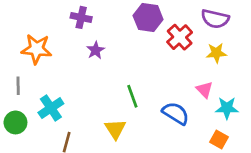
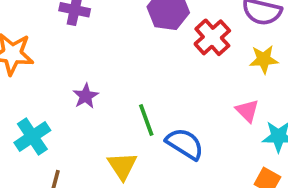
purple star: (96, 50) -> (86, 96), moved
blue semicircle: (176, 113) -> (185, 144), moved

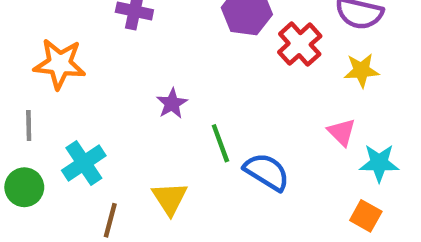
purple star: (86, 96) -> (172, 104), moved
yellow triangle: (122, 166) -> (170, 198), moved

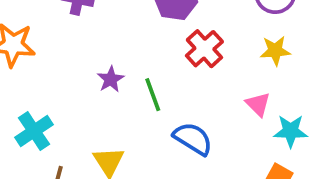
red cross: (300, 44) -> (204, 49), moved
green line: (220, 143) -> (153, 95), moved

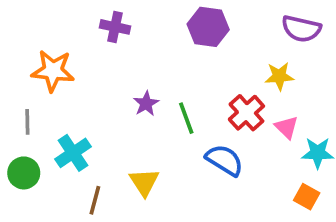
red cross: (204, 49) -> (246, 113), moved
yellow star: (275, 51) -> (279, 76), moved

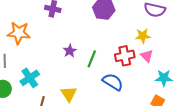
red cross: (246, 113) -> (125, 56), turned 30
green line: (186, 118) -> (92, 59), turned 42
pink triangle: (287, 127) -> (147, 56), moved

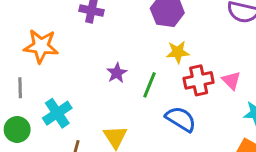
yellow star: (143, 36) -> (178, 52), moved

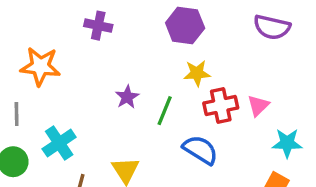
pink triangle: (231, 80) -> (258, 106), turned 30

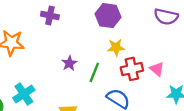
pink triangle: (258, 106) -> (157, 69), turned -35

